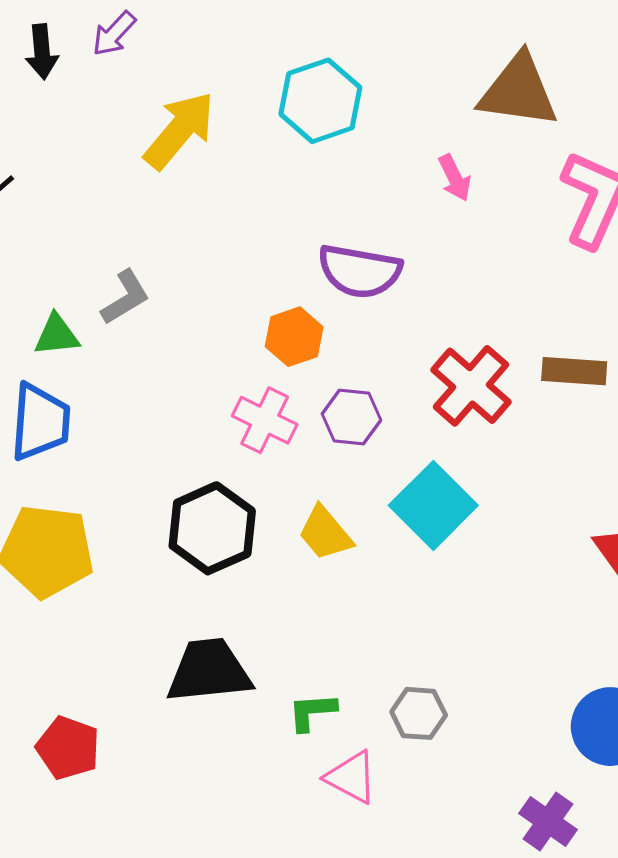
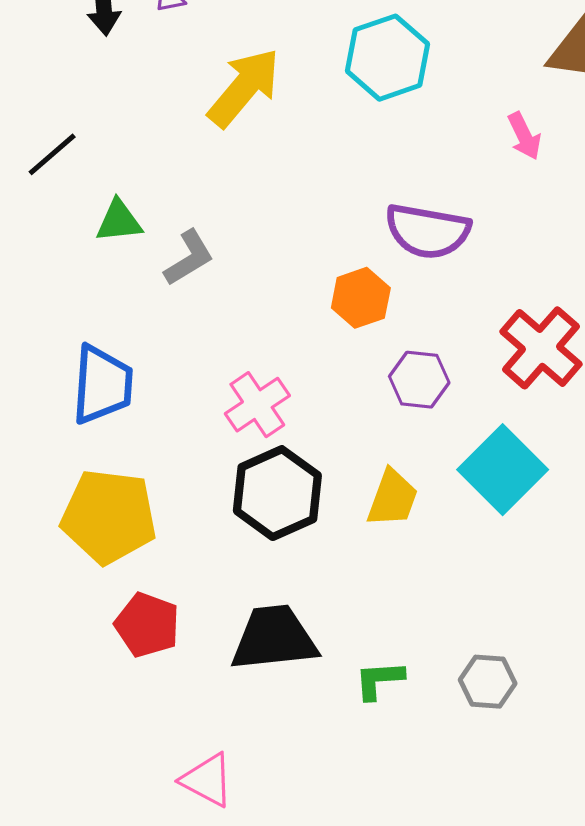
green triangle: (57, 335) -> (119, 221), moved
pink cross: (265, 420) -> (257, 405), moved, turned 30
yellow trapezoid: (325, 533) -> (392, 498), turned -120
red pentagon: (68, 748) -> (147, 625), moved
pink triangle: (351, 777) -> (207, 780), moved

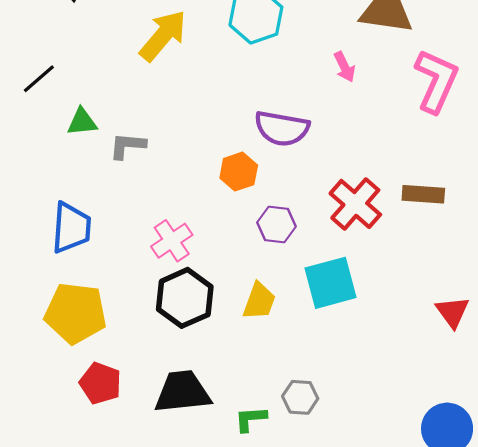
gray L-shape: (189, 258) -> (127, 146), turned -144
cyan square: (503, 470) -> (330, 283), turned 30
gray hexagon: (488, 682) -> (300, 397), moved

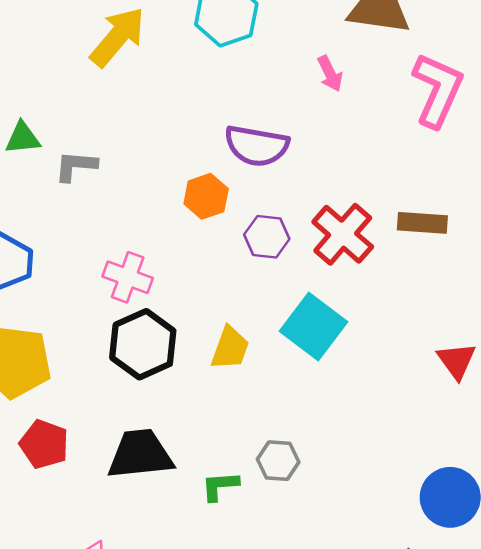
purple hexagon: (276, 225) -> (267, 237), moved
pink cross: (172, 241) -> (128, 277), turned -36
cyan square: (330, 283) -> (314, 327), turned -38

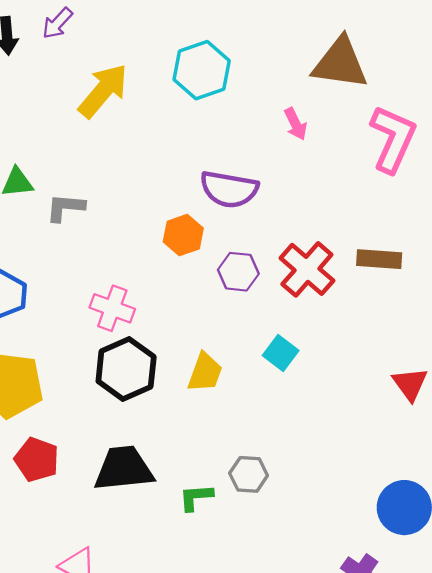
cyan square: (314, 327) -> (281, 353), size x0.6

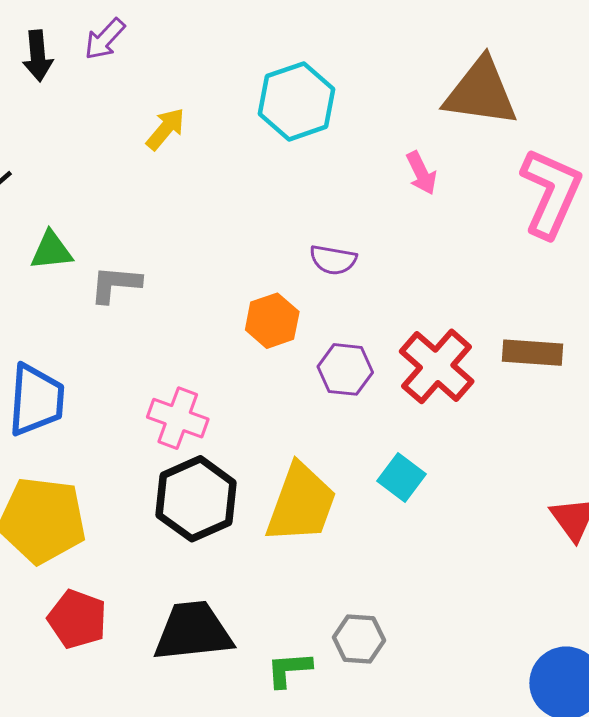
yellow arrow: (103, 91) -> (166, 129), size x0.6
purple semicircle: (229, 189) -> (333, 260), size x0.6
yellow trapezoid: (205, 372) -> (301, 503), size x1.5

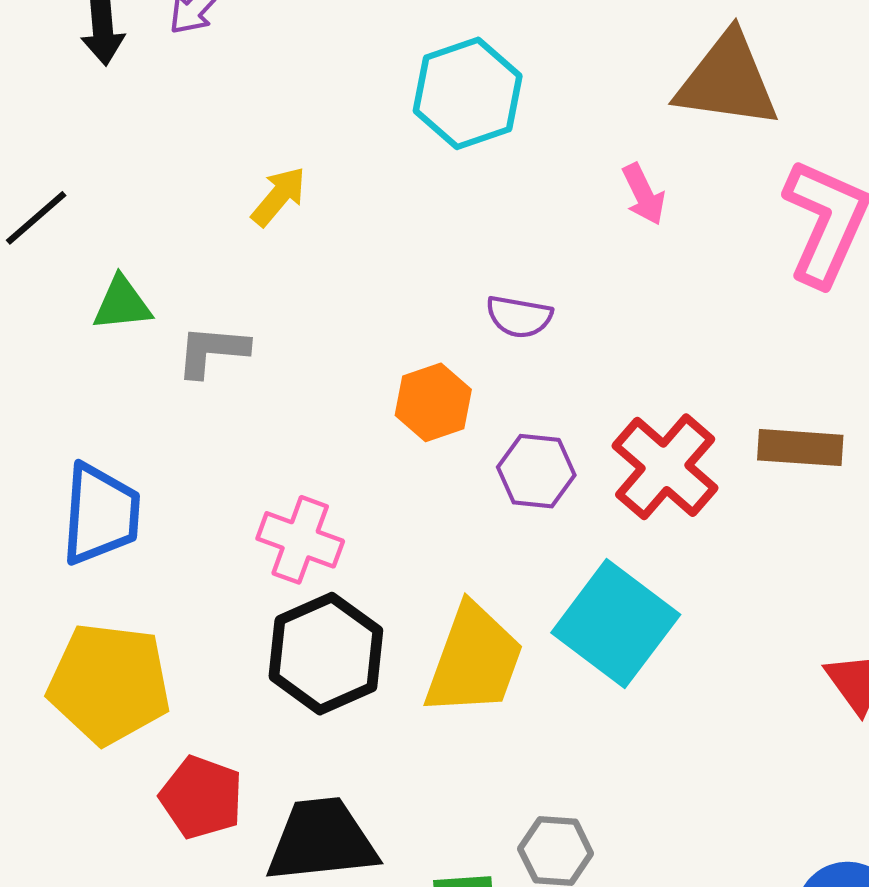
yellow arrow: (166, 129) -> (279, 196), moved
cyan square: (402, 478) -> (616, 624), size x1.8
red pentagon: (77, 619) -> (201, 797), moved

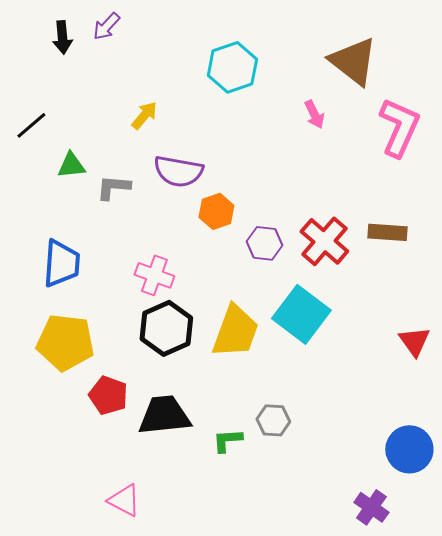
brown triangle: (727, 81) -> (353, 61), turned 30
purple semicircle: (519, 317) -> (178, 171), moved, size x1.6

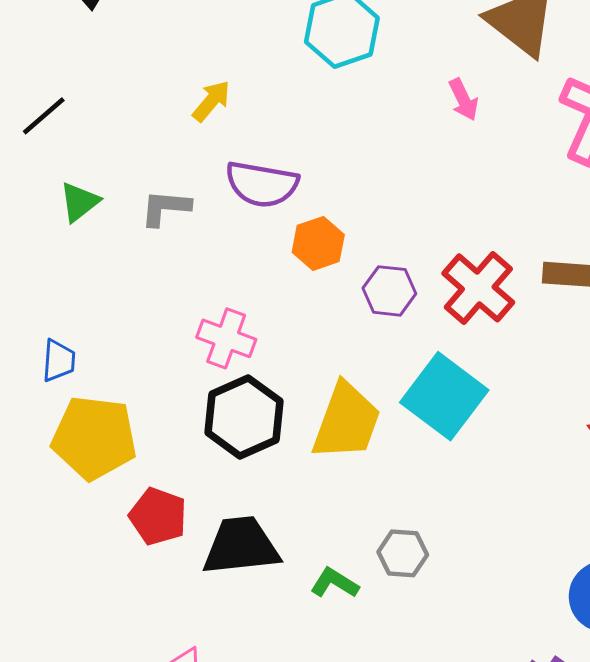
green triangle: (71, 165) -> (79, 202), moved, turned -32
blue trapezoid: (61, 263) -> (59, 361), moved, size x0.6
green L-shape: (227, 440) -> (334, 583), turned 36

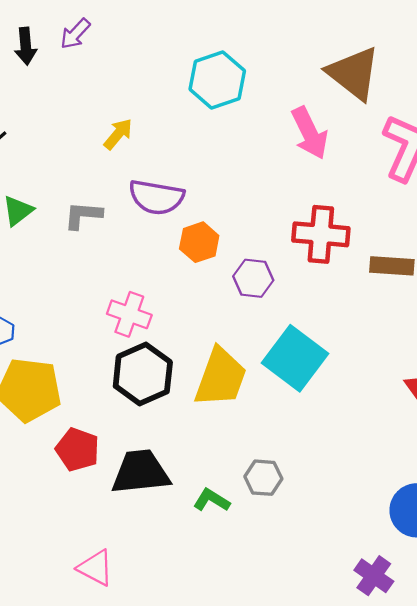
pink arrow: (464, 100) -> (310, 133), size x1.6
red cross: (478, 288) -> (321, 234), moved, turned -36

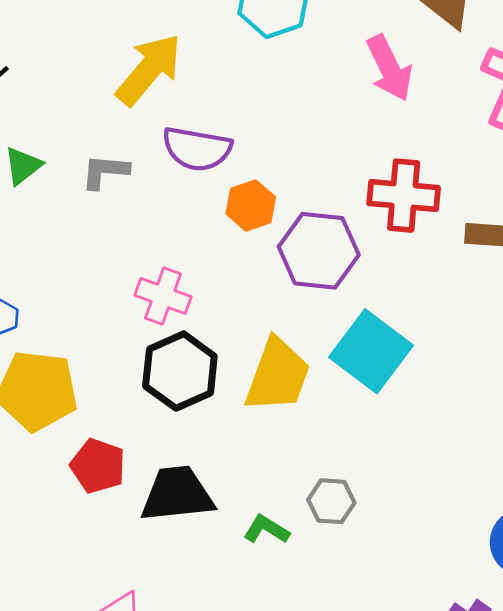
yellow arrow: (118, 134) -> (149, 70), size x1.8
purple hexagon: (253, 278) -> (319, 251), size x1.6

